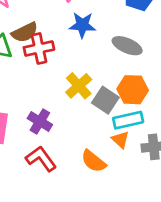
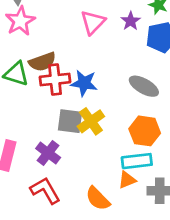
blue star: (82, 25) -> (84, 83), moved
gray square: (105, 100) -> (70, 121), moved, turned -32
orange triangle: (120, 140) -> (127, 180), turned 48

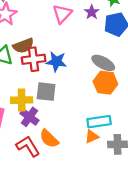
yellow cross: (91, 121) -> (22, 100), moved, turned 36
orange hexagon: (145, 131) -> (105, 83), moved
orange semicircle: (98, 199) -> (49, 139), moved

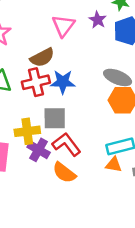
brown semicircle: (23, 46) -> (42, 58), moved
orange triangle: (92, 137) -> (114, 165), turned 40
red L-shape: (28, 146) -> (66, 144), moved

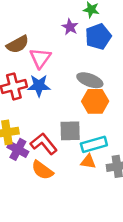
pink triangle: (63, 26) -> (40, 58), moved
brown semicircle: (42, 58) -> (18, 44), moved
gray square: (55, 118) -> (70, 131), moved

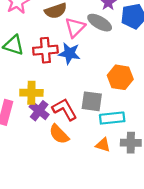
gray ellipse: (90, 80) -> (100, 23), moved
orange triangle: (88, 162) -> (103, 145), moved

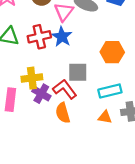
blue star: (69, 53) -> (62, 37), turned 30
gray square: (92, 101) -> (78, 72), moved
orange semicircle: (59, 134) -> (63, 113), turned 36

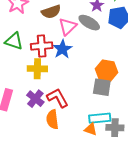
gray square: (78, 72) -> (102, 87), moved
yellow cross: (32, 78) -> (37, 69), moved
cyan rectangle: (110, 91) -> (100, 118), moved

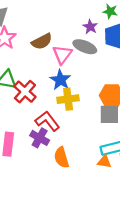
red cross: (42, 46) -> (25, 92), moved, turned -35
yellow cross: (37, 69) -> (68, 99), moved
red L-shape: (58, 98) -> (47, 121), moved

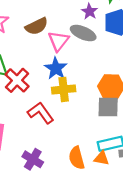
purple cross: (40, 138) -> (33, 159), moved
orange semicircle: (61, 157) -> (77, 158), moved

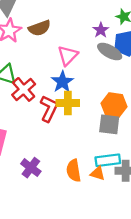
brown semicircle: (37, 26) -> (40, 28), moved
gray ellipse: (83, 33) -> (110, 52), moved
red L-shape: (41, 113) -> (49, 109), moved, turned 56

